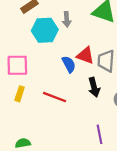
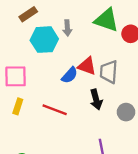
blue semicircle: (69, 64) -> (70, 75), turned 70

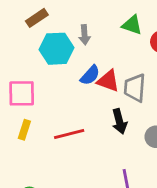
green triangle: (106, 20) -> (132, 25), size x0.7
blue semicircle: (70, 75) -> (90, 75), moved
red line: (55, 110) -> (69, 134), turned -35

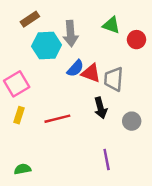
gray arrow: (84, 35) -> (71, 34), size x1.5
pink square: (22, 93) -> (17, 84), turned -30

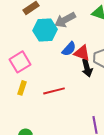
gray arrow: (71, 34) -> (65, 20), turned 65
black arrow: (101, 108) -> (87, 68), moved

